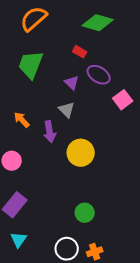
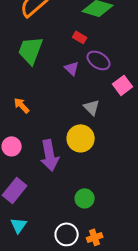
gray triangle: (67, 110) -> (92, 107), moved
purple arrow: (50, 132) -> (50, 155), moved, size x1.4

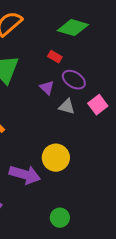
gray triangle: (92, 107) -> (67, 107), moved, turned -30
purple arrow: (50, 155) -> (25, 175), turned -64

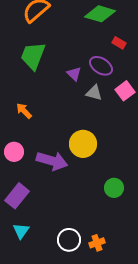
red rectangle: (55, 57) -> (119, 43), moved
green circle: (60, 218) -> (114, 188), moved

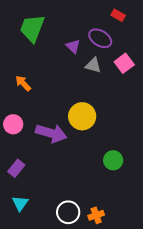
purple rectangle: (17, 196) -> (16, 168), size x0.7

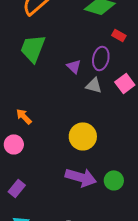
purple ellipse: (100, 38) -> (101, 58), turned 70
orange arrow: (23, 83) -> (24, 116), moved
purple arrow: (51, 133) -> (81, 177), moved

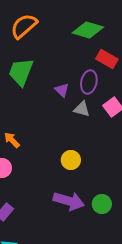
red rectangle: (119, 35) -> (107, 59), size x1.5
yellow circle: (83, 136) -> (71, 160), size x0.7

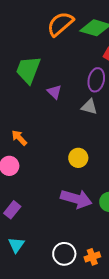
orange semicircle: (24, 26) -> (60, 24), moved
purple triangle: (62, 90) -> (54, 92), moved

